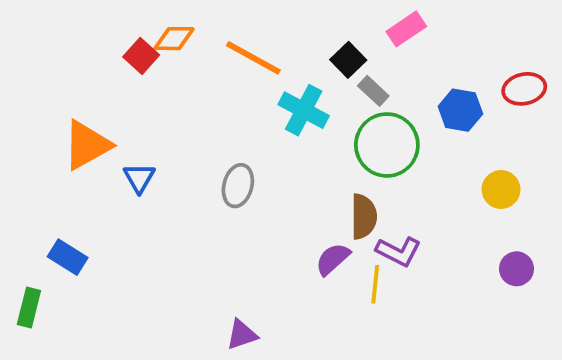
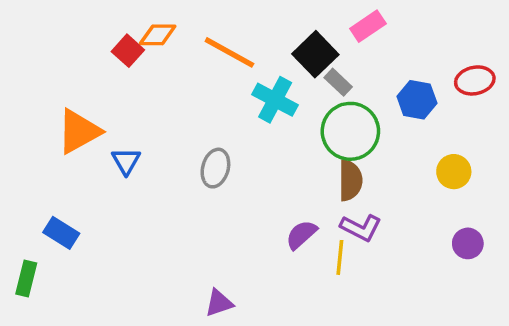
black square: (348, 60) -> (315, 54), size x1.4
brown semicircle: (364, 217) -> (350, 180), moved

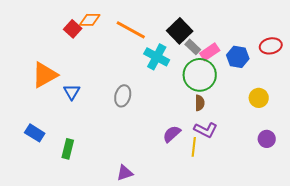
pink rectangle: (368, 26) -> (210, 52), moved
brown semicircle: (350, 180) -> (200, 103), size x0.7
green rectangle: (26, 278) -> (68, 149), moved

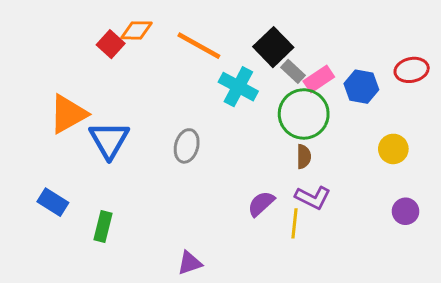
blue triangle: (72, 92) -> (109, 140), size x1.6

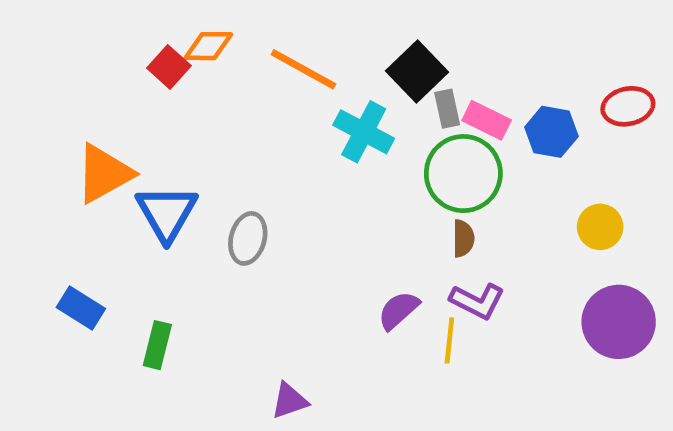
gray rectangle: (293, 71) -> (447, 109), turned 35
pink rectangle: (319, 79) -> (487, 120), turned 60
gray ellipse: (187, 146) -> (248, 238), moved
purple circle: (405, 211) -> (619, 322), size x1.8

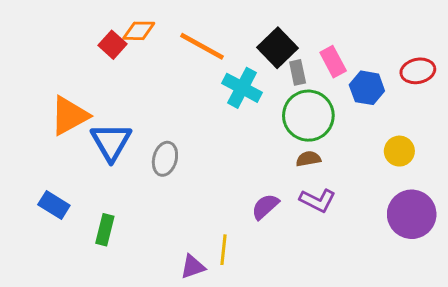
pink rectangle: (487, 120) -> (333, 62), moved, turned 36
brown semicircle: (463, 238) -> (308, 159), turned -100
yellow line: (449, 340) -> (224, 250), moved

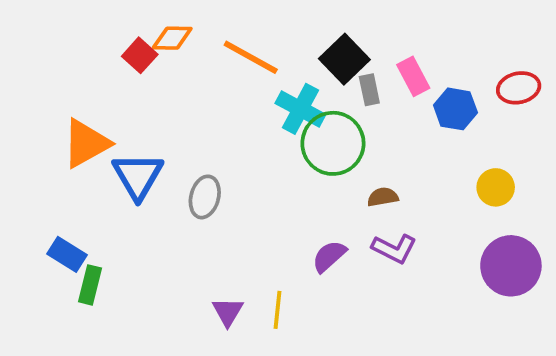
green circle: (308, 116) -> (333, 143), moved
green rectangle: (105, 230) -> (90, 285), moved
purple triangle: (193, 267) -> (228, 312), moved, turned -40

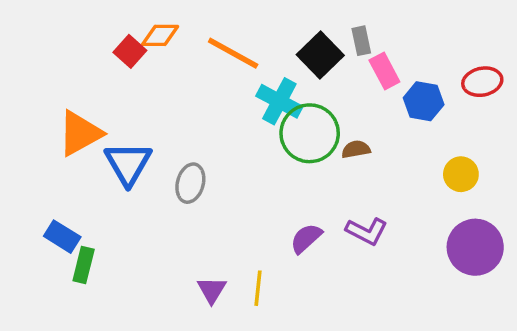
gray rectangle: (369, 90) -> (361, 41), moved
brown semicircle: (383, 197) -> (356, 149), moved

